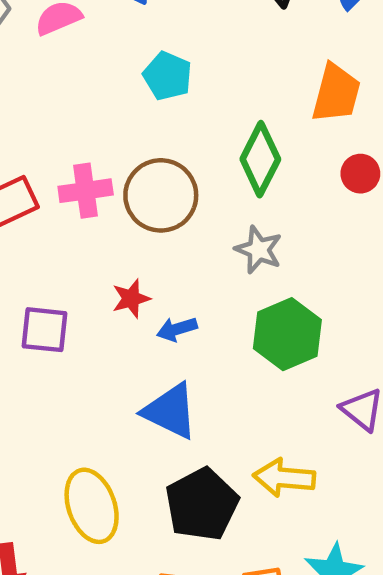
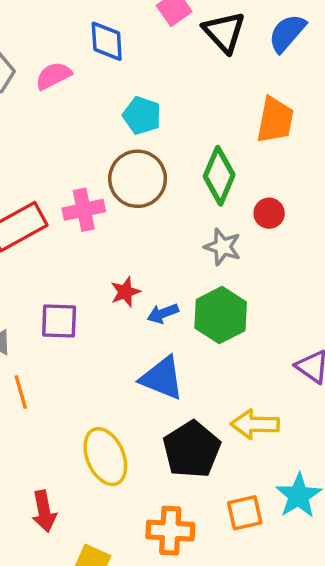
red circle: (360, 174) -> (269, 213), moved
brown circle: (161, 195) -> (138, 179), moved
green hexagon: (287, 334) -> (221, 315), moved

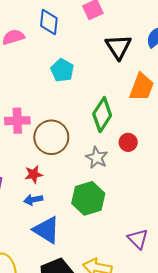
black triangle: (224, 32) -> (118, 47), moved
brown circle: (138, 179) -> (51, 137), moved
blue arrow: (163, 313) -> (33, 200), moved

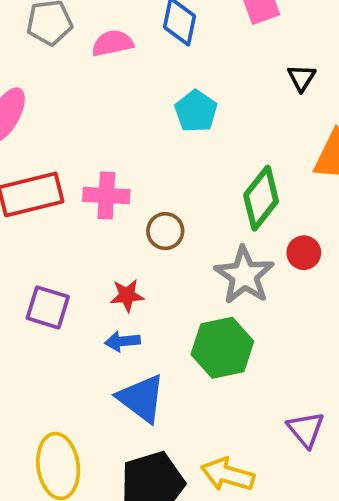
black triangle: (118, 47) -> (302, 78), size x0.6
brown circle: (51, 137) -> (165, 231), size x0.6
gray star: (97, 158) -> (244, 275), size x1.4

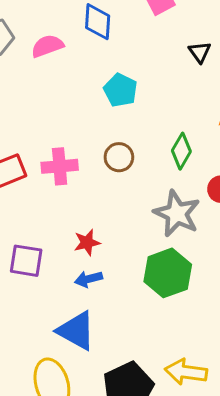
green diamond: (261, 198) -> (181, 151), size x0.7
brown circle: (165, 231) -> (119, 157), moved
blue triangle: (141, 398) -> (76, 331), moved

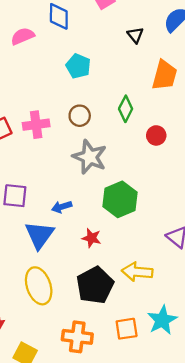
gray star: (177, 214) -> (90, 157), moved
red star: (87, 242) -> (91, 238), moved, turned 30
blue triangle: (76, 331) -> (39, 235), moved, turned 40

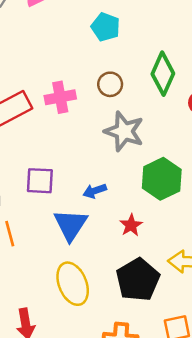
green diamond: (126, 109) -> (163, 74), size x1.4
red star: (91, 238) -> (131, 225), turned 30

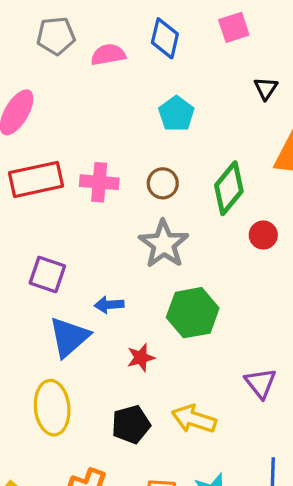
black pentagon: (138, 280) -> (131, 425), size x0.7

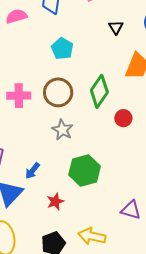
brown circle: (163, 183) -> (58, 92), size x1.5
gray star: (164, 244) -> (62, 130), size x0.7
blue arrow: (109, 305) -> (32, 171), turned -42
purple triangle: (261, 383) -> (131, 210), turned -30

